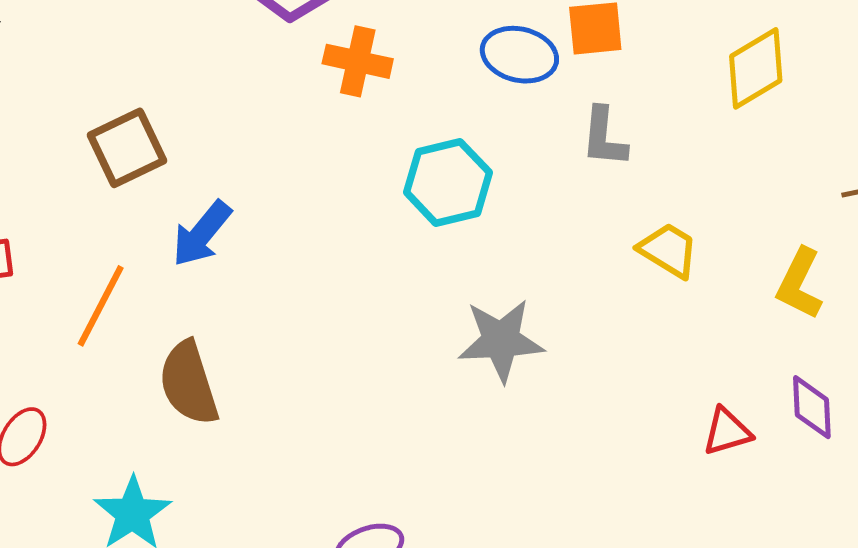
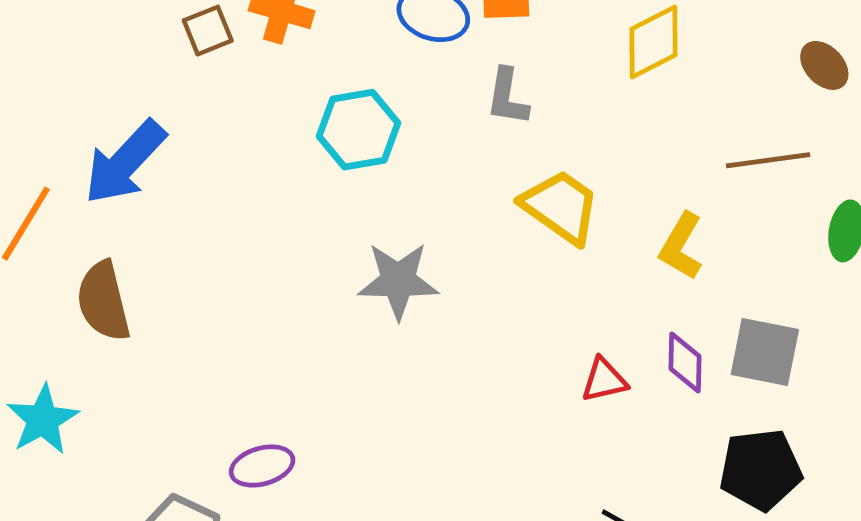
brown square: (127, 148) -> (208, 31), moved, size x0.7
blue arrow: (202, 234) -> (125, 162), size x1.4
yellow trapezoid: (668, 250) -> (561, 207), size x1.4

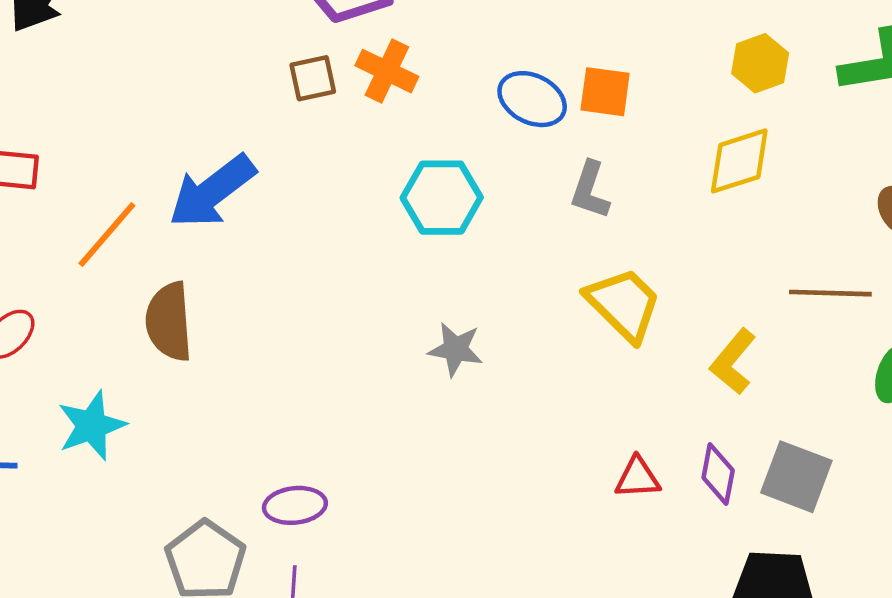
gray star: (398, 281) -> (456, 349), size x0.7

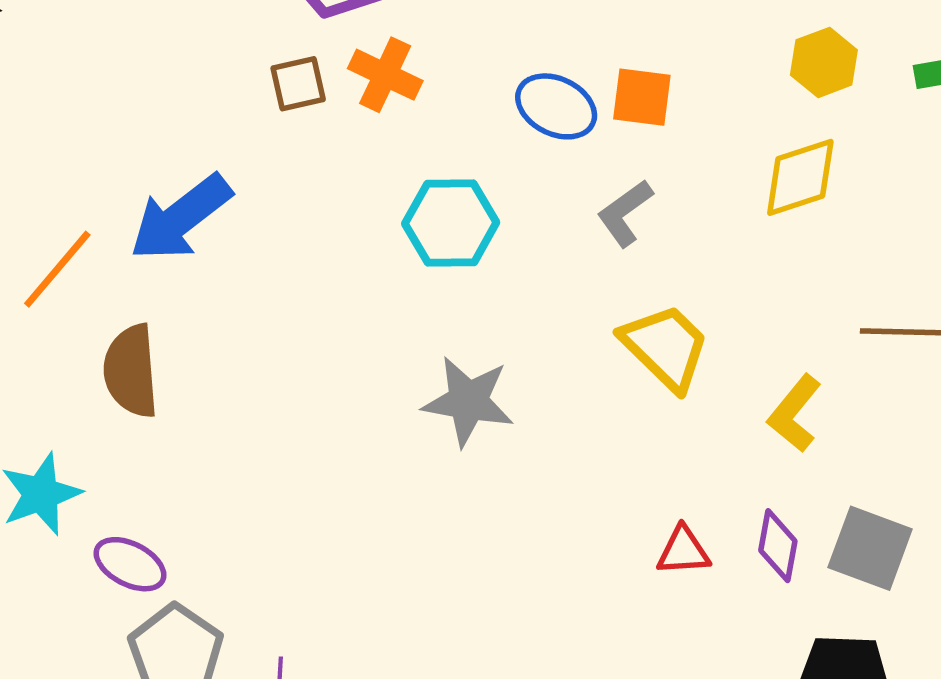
gray L-shape: (590, 190) -> (625, 213), turned 36
gray star: (456, 349) -> (468, 401), size x1.4
purple ellipse: (295, 505) -> (130, 564), moved, turned 34

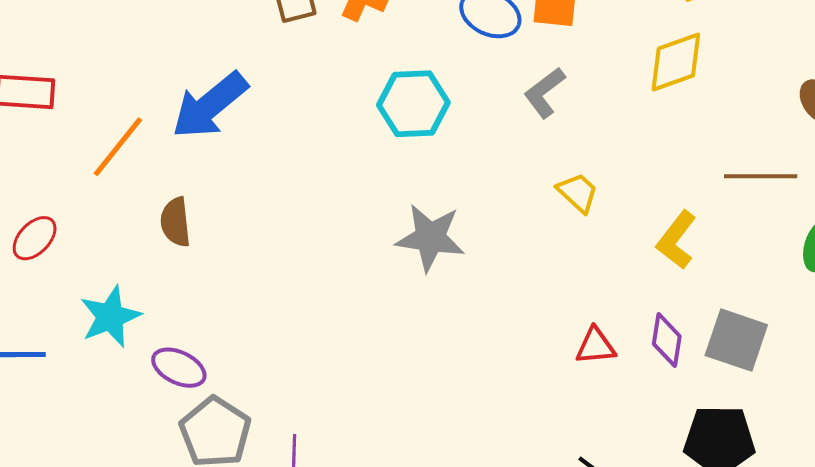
yellow trapezoid: (665, 347) -> (578, 193), size x0.6
brown semicircle: (131, 371) -> (175, 222), size x0.7

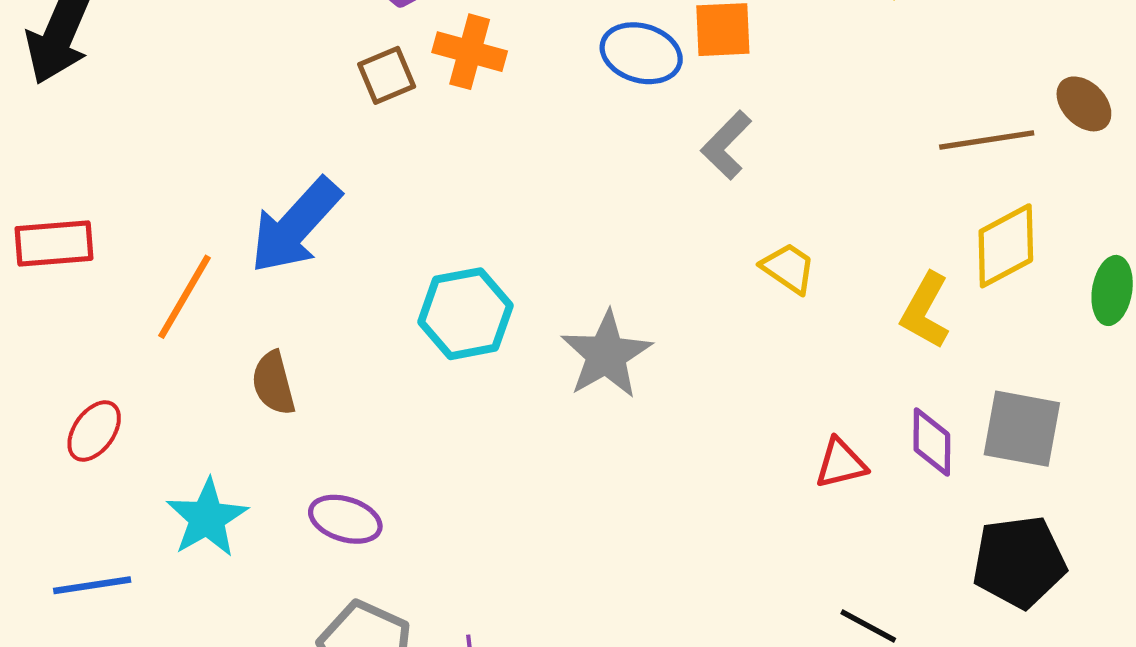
yellow diamond: (676, 62) -> (1006, 246), moved
cyan hexagon: (413, 104) -> (465, 314), moved
brown line: (761, 176) -> (987, 140), moved
gray star: (430, 238) -> (606, 355), turned -30
purple ellipse: (179, 368) -> (345, 519), moved

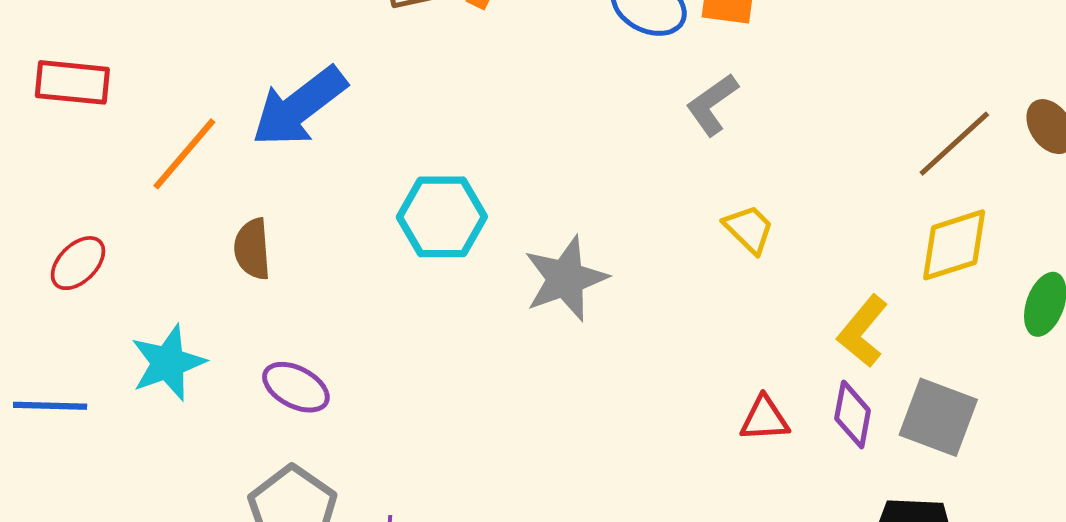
brown line: (987, 140) -> (954, 144), turned -44
yellow L-shape: (925, 311) -> (863, 331), moved

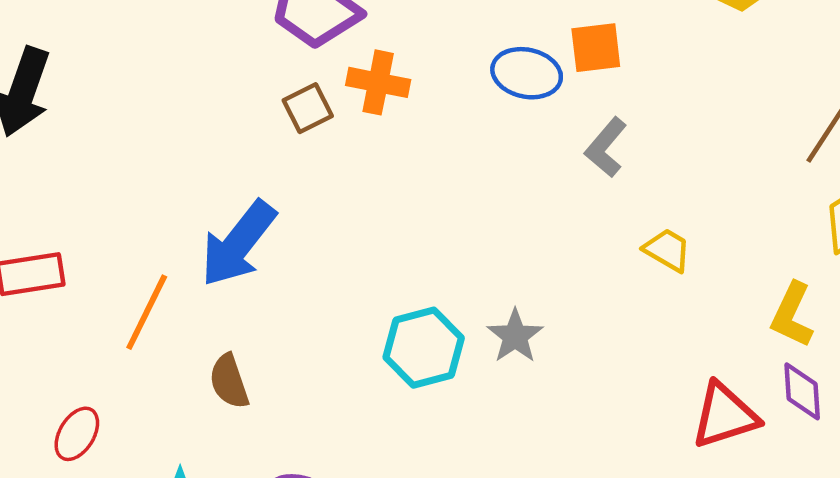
cyan hexagon: (442, 217) -> (424, 348), moved
gray star: (566, 279) -> (515, 336), size x0.7
red triangle: (765, 419) -> (725, 416), size x1.5

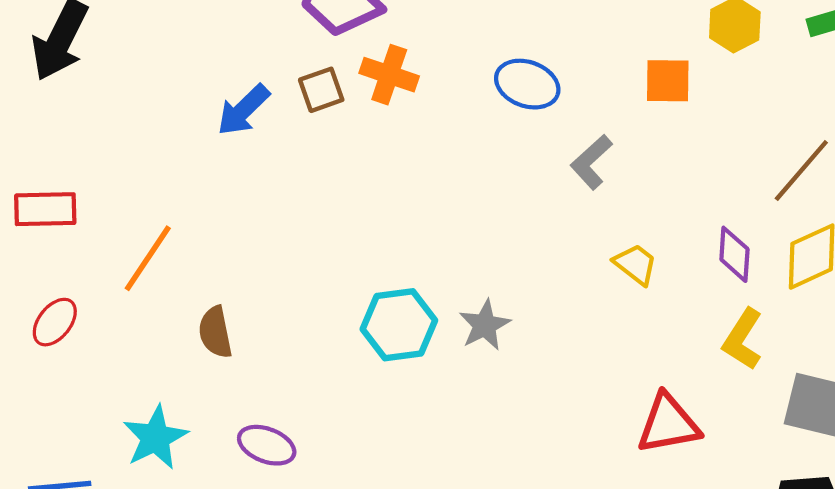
orange square: (596, 48) -> (668, 81), moved
blue arrow: (238, 244) -> (243, 110), moved, size x0.7
purple diamond: (802, 391) -> (734, 254), moved
red ellipse: (77, 434) -> (55, 322), moved

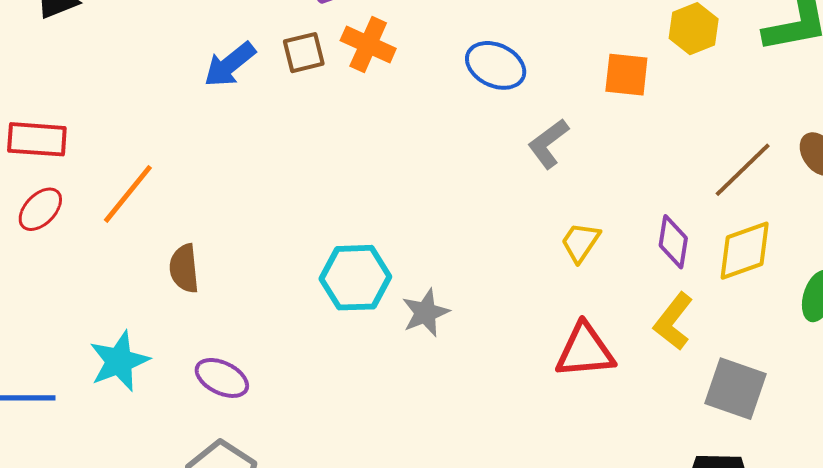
yellow trapezoid: (636, 264) -> (580, 242), turned -99
red ellipse: (55, 322) -> (40, 209), moved
gray star: (485, 325) -> (426, 313), moved
red triangle: (668, 424) -> (585, 351), moved

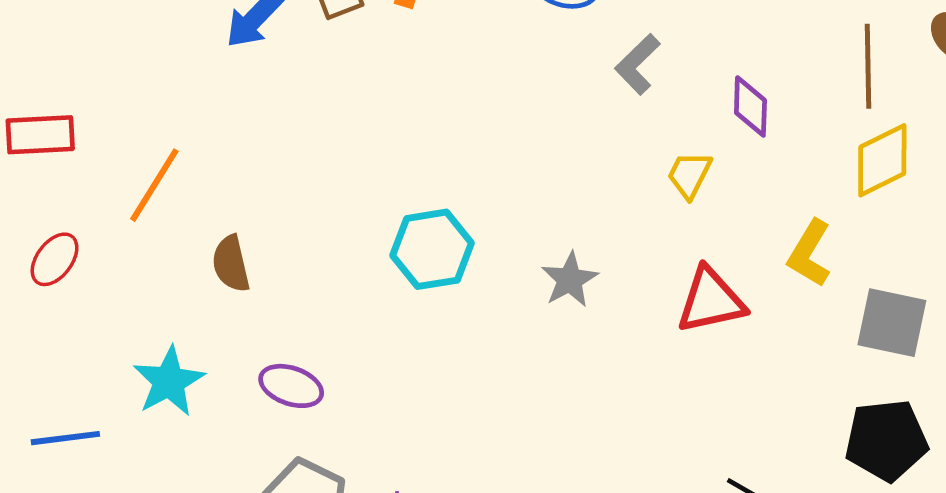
brown line: (743, 170) -> (868, 66), turned -40
red ellipse: (40, 209) -> (55, 259), moved
purple diamond: (673, 242) -> (750, 106), moved
gray star: (426, 313) -> (570, 280), moved

